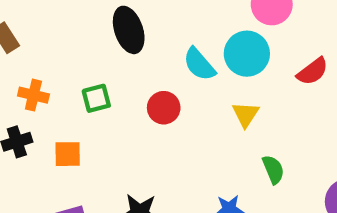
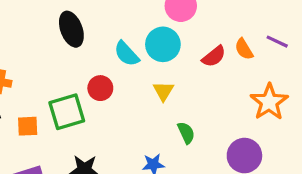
green square: (96, 98) -> (67, 112), moved, size x1.6

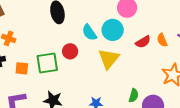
yellow triangle: (163, 91) -> (109, 59), size x1.6
green semicircle: (186, 133) -> (134, 95), moved, turned 32

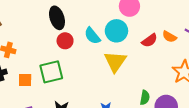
orange semicircle: (162, 40) -> (169, 37), turned -32
red circle: (70, 51) -> (65, 41), moved

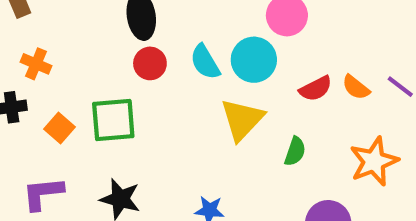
orange square: (25, 80) -> (60, 128), turned 32
green semicircle: (145, 98) -> (295, 151), moved

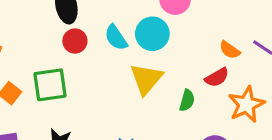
red semicircle: (316, 89) -> (217, 77), moved

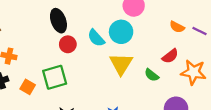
orange semicircle: (230, 50) -> (177, 27), moved
green semicircle: (187, 100) -> (152, 75), turned 120
orange star: (246, 104) -> (193, 72), turned -30

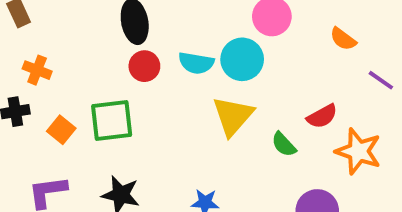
orange semicircle: (177, 27) -> (343, 39), moved
cyan semicircle: (96, 38) -> (196, 63), turned -48

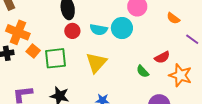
orange cross: (37, 70) -> (18, 32), size x1.6
yellow triangle: (233, 116) -> (96, 63), moved
orange square: (61, 130) -> (33, 51), moved

